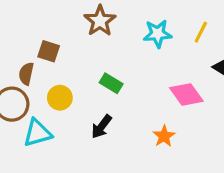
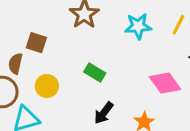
black arrow: (102, 127) -> (104, 113), moved

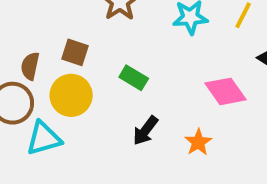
brown square: (36, 43) -> (75, 52), moved
yellow circle: (47, 86) -> (71, 95), size x1.4

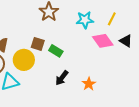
brown square: (75, 52) -> (38, 44), moved
pink diamond: (225, 91) -> (103, 41), moved

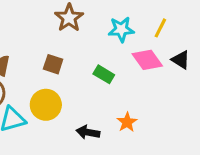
green rectangle: (56, 51) -> (104, 74), moved
yellow circle: (24, 60) -> (46, 105), moved
black arrow: (62, 78) -> (88, 132), moved, turned 63

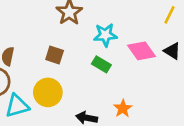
yellow line: (160, 28) -> (170, 15), moved
cyan star: (121, 29) -> (105, 35), moved

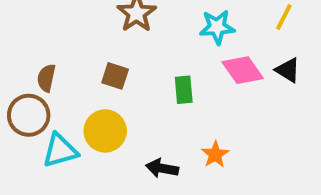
cyan star: (105, 35) -> (217, 27), moved
green rectangle: (101, 64) -> (184, 90), turned 54

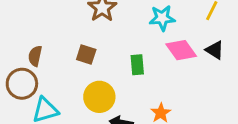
yellow circle: (105, 131) -> (99, 97), moved

